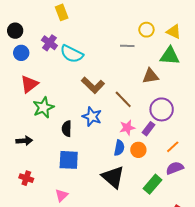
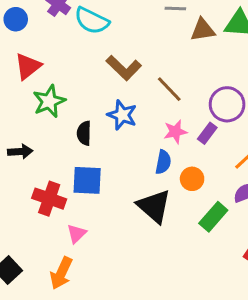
brown triangle: (150, 76) -> (203, 30), moved
orange circle: (138, 150) -> (192, 179), moved
red cross: (26, 178) -> (49, 199), moved, size x1.5

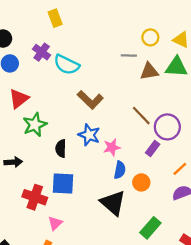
brown line: (169, 89) -> (141, 116), moved
pink star: (175, 132) -> (112, 147), moved
green rectangle: (213, 217) -> (150, 228), moved

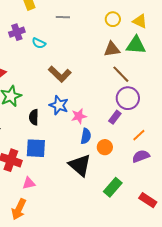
purple cross: (42, 52) -> (17, 32), turned 35
gray line: (129, 56) -> (63, 17), moved
cyan semicircle: (66, 65) -> (39, 43), size x0.6
brown line: (141, 116) -> (121, 74), moved
pink triangle: (55, 223) -> (29, 183), turned 32

